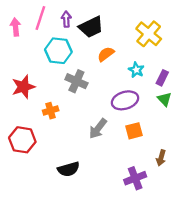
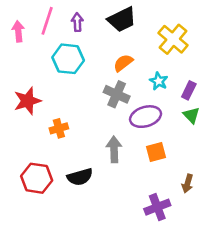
black trapezoid: (91, 27) -> (122, 20), moved
gray cross: (76, 81) -> (117, 94), moved
gray arrow: (98, 129) -> (114, 149), turned 140
red hexagon: (22, 140) -> (37, 178), moved
black semicircle: (69, 169) -> (80, 177), moved

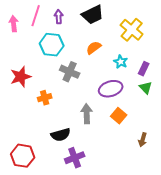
gray cross: (117, 94) -> (70, 72), moved
orange square: (156, 152) -> (119, 116), turned -35
red hexagon: (37, 178) -> (23, 156), moved
purple cross: (157, 207) -> (75, 158), moved

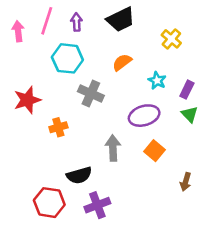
yellow cross: (132, 30) -> (171, 39), size x0.7
red hexagon: (23, 156) -> (49, 203), moved

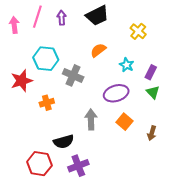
cyan hexagon: (67, 58) -> (46, 59), moved
brown arrow: (186, 182) -> (152, 133), moved

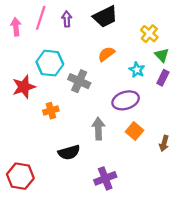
green triangle: (153, 92) -> (162, 55), moved
red hexagon: (39, 164) -> (20, 176), moved
purple cross: (78, 166) -> (105, 178), moved

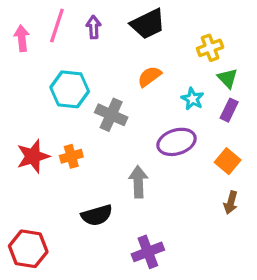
yellow cross: (149, 34) -> (210, 48), turned 30
red star: (24, 87) -> (33, 156), moved
orange square: (135, 131) -> (228, 161), moved

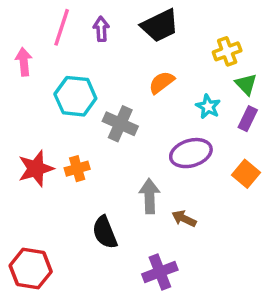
pink arrow: (22, 38) -> (24, 62), moved
brown arrow: (231, 203) -> (184, 219), moved, turned 100
black semicircle: (97, 215) -> (105, 232), turned 84

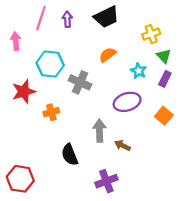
red star: (36, 169) -> (24, 92), moved

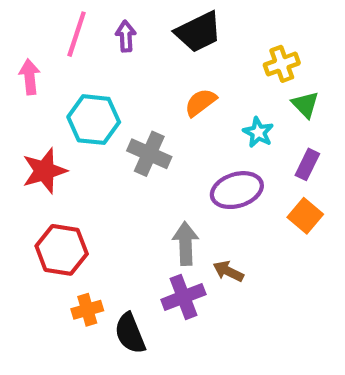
purple rectangle: (165, 79) -> (307, 164), moved
orange cross: (51, 112) -> (87, 310), moved
black semicircle: (70, 155) -> (130, 333), moved
red hexagon: (20, 179) -> (62, 250), moved
purple cross: (106, 181) -> (183, 297), moved

